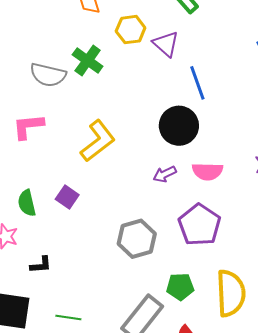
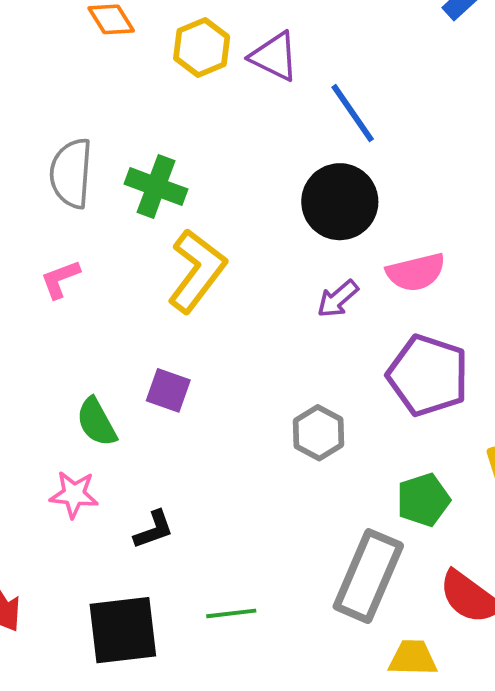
green cross: (88, 60) -> (156, 187), moved
gray semicircle: (48, 75) -> (71, 173), turned 96
pink L-shape: (28, 126) -> (60, 279), size x0.7
gray hexagon: (137, 239) -> (319, 433), size x0.7

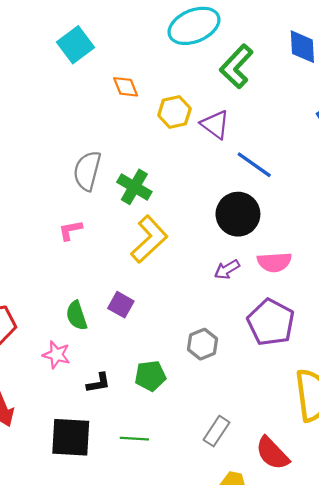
blue line: (353, 113) -> (254, 165), turned -30
green pentagon: (423, 500) -> (150, 376), moved
gray rectangle: (368, 576) -> (216, 431), size x0.6

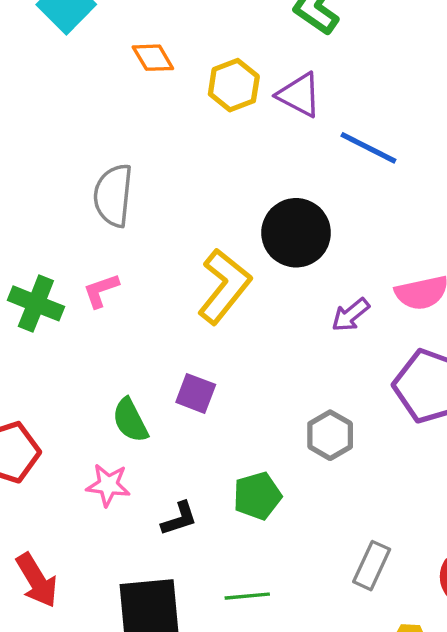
green cross: (134, 187) -> (36, 303), moved
black circle: (238, 214) -> (296, 233), moved

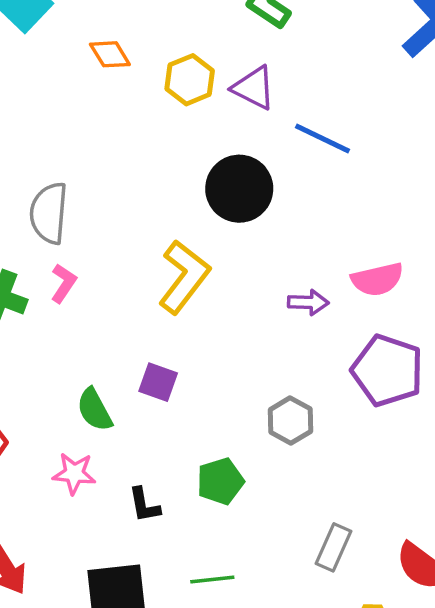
gray semicircle: (113, 195) -> (49, 213), moved
black circle: (296, 233) -> (239, 189), moved
pink L-shape: (101, 291) -> (63, 283), turned 144
purple arrow: (351, 315) -> (308, 302), turned -138
black L-shape: (179, 519) -> (144, 505), turned 99

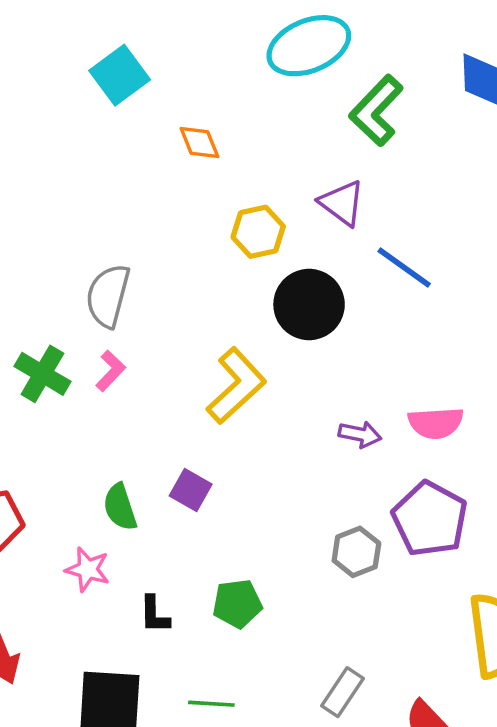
yellow hexagon: (190, 80) -> (258, 232), moved
gray hexagon: (290, 421) -> (356, 552), moved

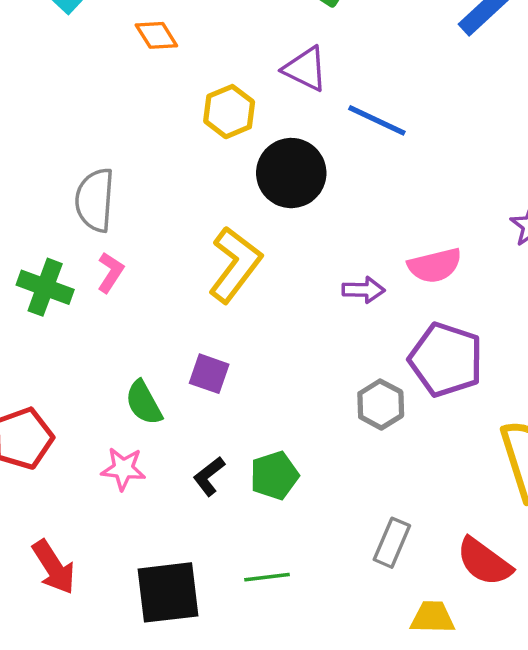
black L-shape: (154, 615) -> (209, 476), moved, turned 63

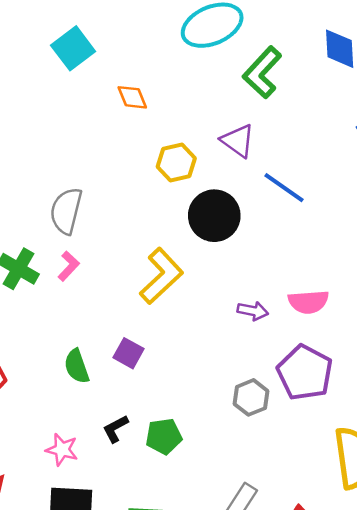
pink star: (123, 469) -> (62, 450), moved

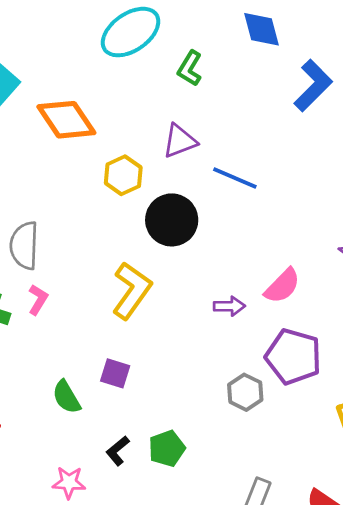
green L-shape: (262, 72) -> (190, 68), size x0.7
orange diamond: (132, 97) -> (66, 120), size x1.8
purple triangle: (238, 141) -> (180, 141), turned -45
pink semicircle: (308, 302) -> (282, 286), turned -30

